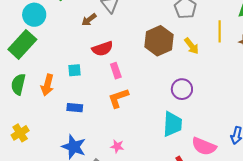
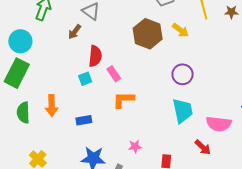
red semicircle: (102, 49) -> (95, 56), turned -50
cyan square: (74, 70) -> (85, 79), moved
orange L-shape: (118, 98) -> (123, 100), turned 35

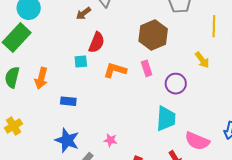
yellow arrow: (180, 30) -> (202, 60), moved
pink rectangle: (114, 74) -> (147, 68), moved
orange L-shape: (123, 100) -> (115, 70), moved

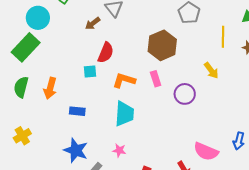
cyan trapezoid: (166, 119) -> (124, 114), moved

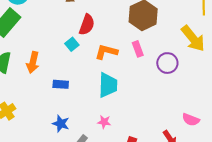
yellow arrow: (211, 70) -> (193, 38), size x1.6
cyan square: (90, 72) -> (72, 44), turned -32
blue star: (76, 150) -> (61, 124), size x0.7
pink semicircle: (206, 151) -> (191, 120), size x0.7

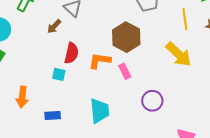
cyan square: (72, 44) -> (59, 74), turned -32
orange L-shape: (106, 52) -> (100, 61), moved
purple circle: (167, 63) -> (152, 101), moved

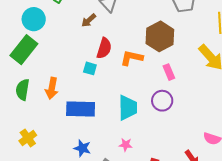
pink rectangle: (125, 71) -> (169, 72), moved
purple circle: (152, 101) -> (162, 101), moved
blue rectangle: (53, 116) -> (81, 109), size x1.8

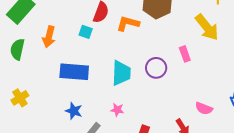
pink rectangle: (169, 72) -> (185, 54), moved
orange arrow: (52, 88) -> (49, 37), moved

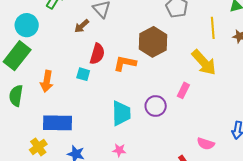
pink rectangle: (185, 54) -> (183, 90), turned 49
blue rectangle: (74, 72) -> (58, 123), moved
yellow cross: (20, 98) -> (38, 147), moved

